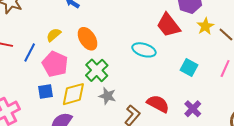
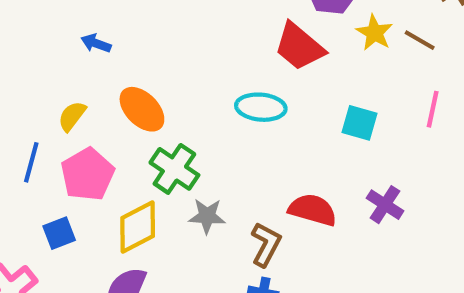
pink pentagon: (55, 64) -> (87, 174), turned 30
blue square: (45, 91) -> (59, 233), moved

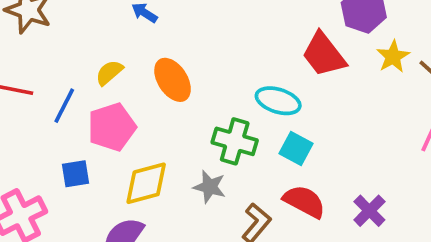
cyan square: (360, 123) -> (296, 149), moved
green cross: (174, 169) -> (235, 141), moved, turned -30

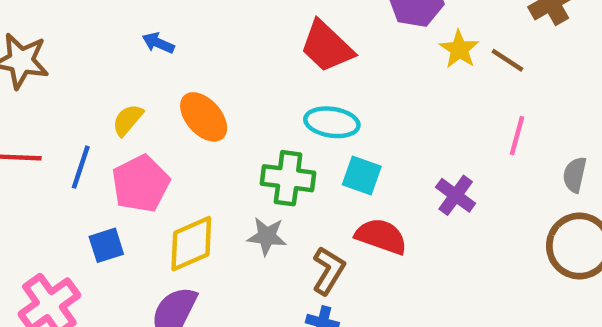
red trapezoid: (324, 55) -> (327, 47), moved
purple cross: (369, 211) -> (456, 195), moved

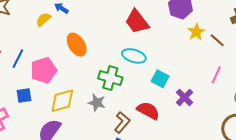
yellow semicircle: (128, 120) -> (43, 19), moved
cyan square: (362, 175) -> (160, 79), moved

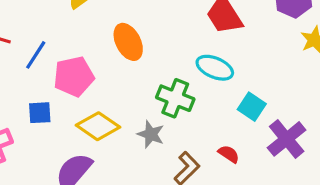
purple cross: (185, 97) -> (287, 139), size x1.4
yellow diamond: (62, 101) -> (98, 126), turned 44
red semicircle: (148, 111) -> (229, 154), size x0.6

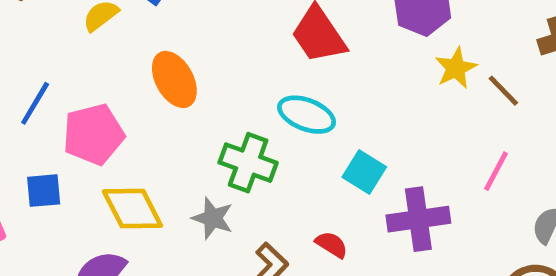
yellow diamond: (98, 126) -> (132, 208), turned 30
purple cross: (287, 139) -> (418, 219), turned 33

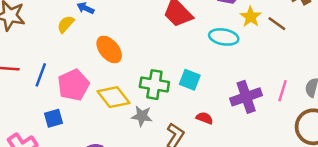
cyan ellipse: (307, 115) -> (224, 37), moved
pink line: (496, 171) -> (283, 91), moved
cyan square: (364, 172) -> (190, 80), moved
yellow diamond: (132, 208) -> (114, 97), moved

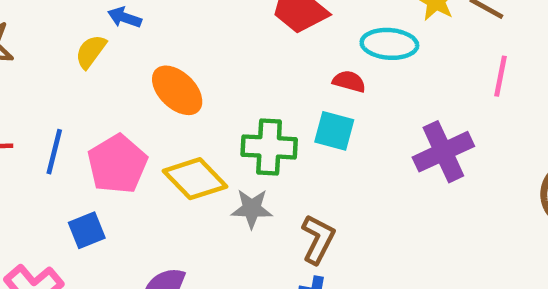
pink line: (283, 91) -> (500, 76), moved
red semicircle: (205, 118) -> (349, 81), moved

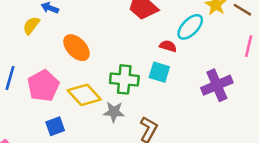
cyan ellipse: (389, 44) -> (190, 27), turned -52
blue square: (87, 230) -> (55, 126), moved

